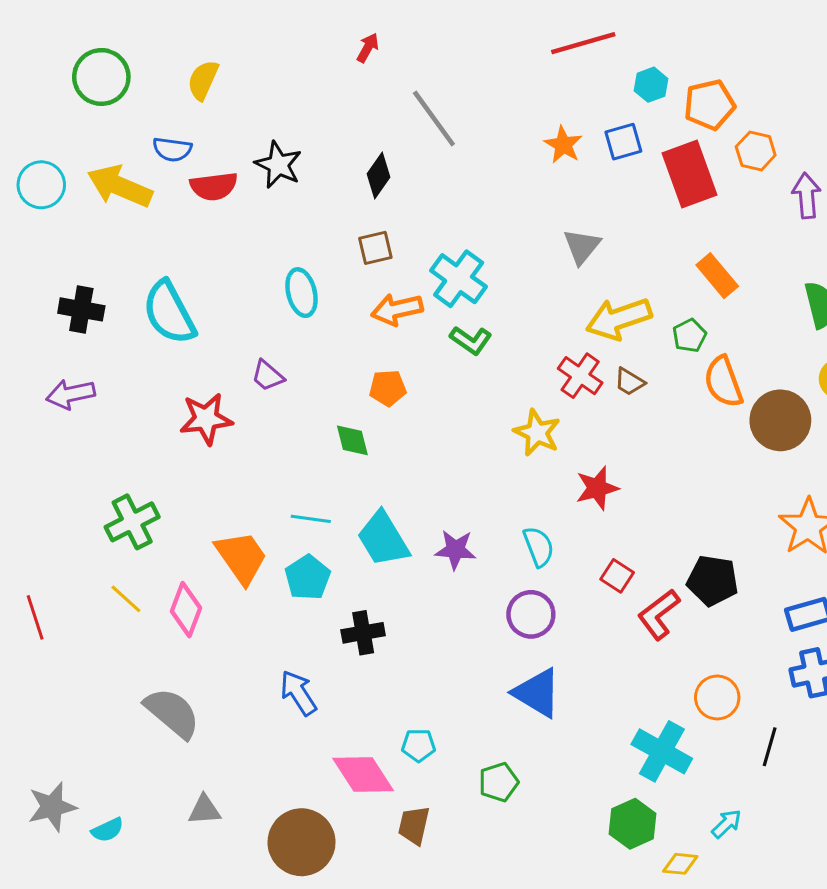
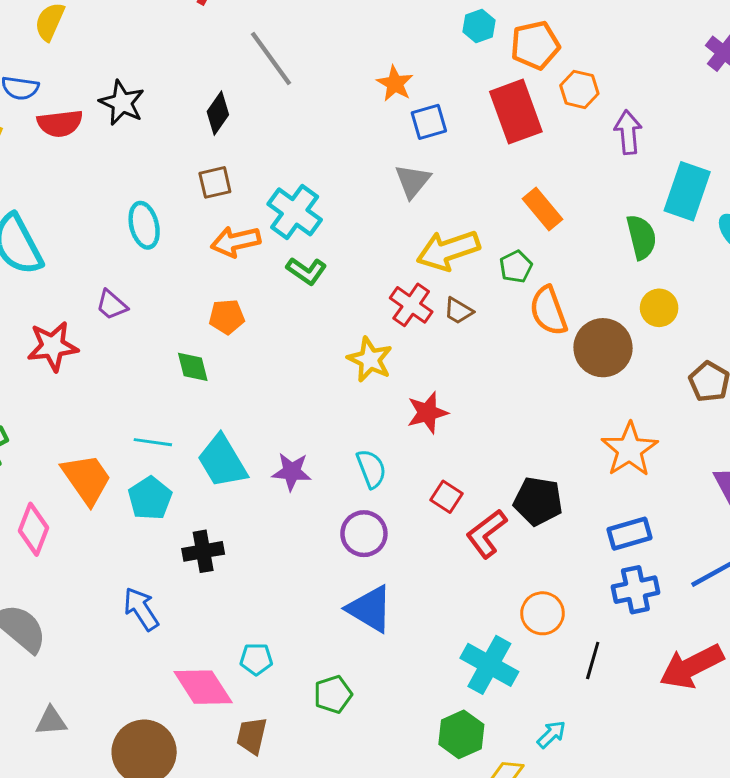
blue square: (623, 142) -> (429, 122), moved

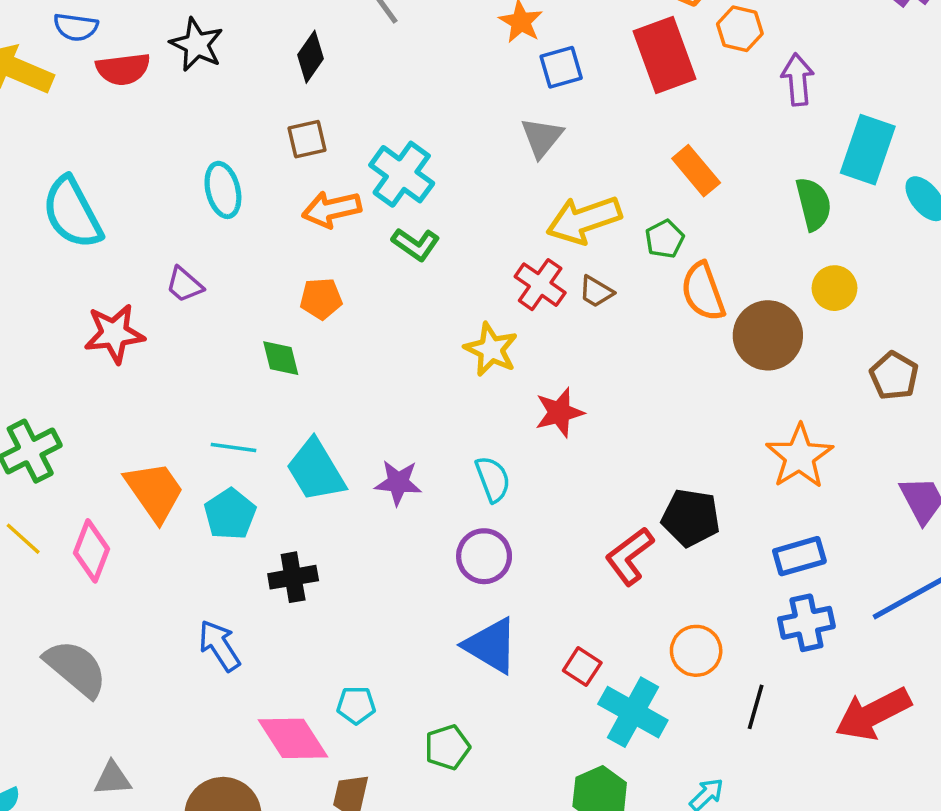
red square: (447, 497) -> (582, 667), moved

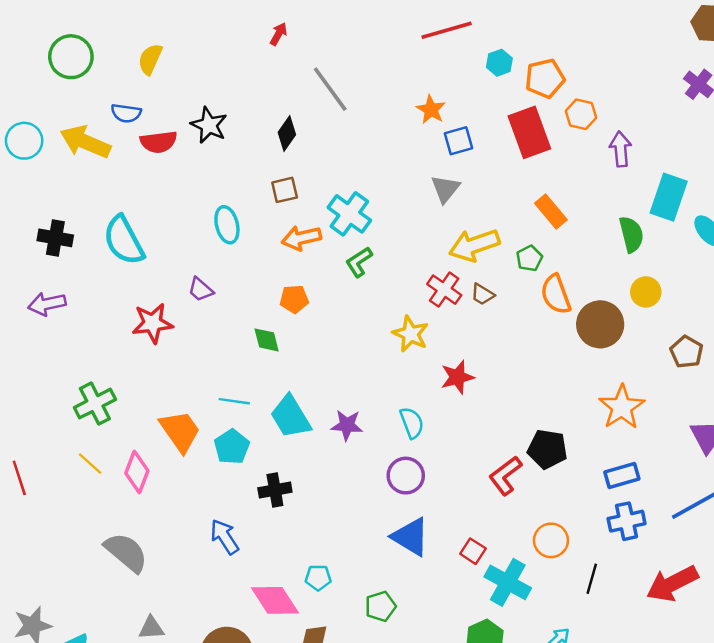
green L-shape: (416, 244) -> (359, 262), turned 112

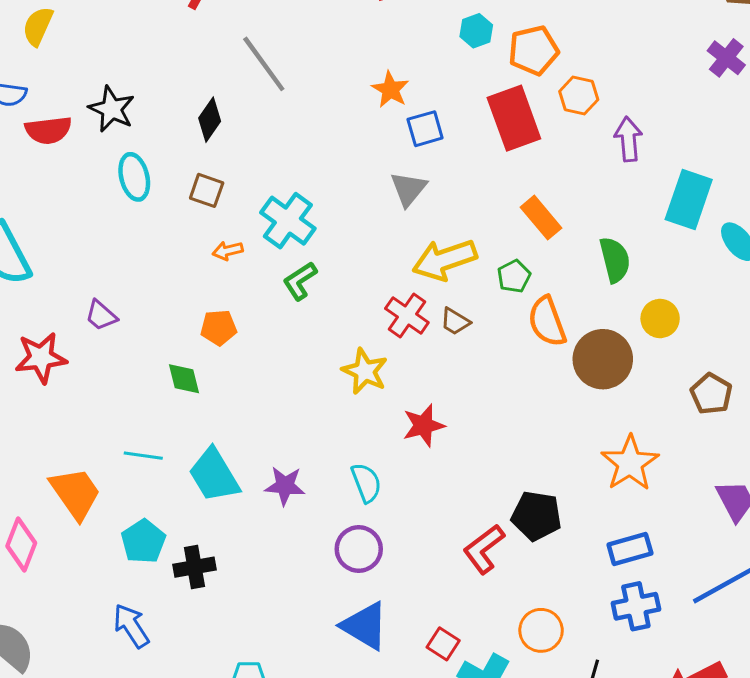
brown square: (285, 190) -> (207, 190), turned 32
cyan ellipse: (227, 225) -> (134, 177), moved
green semicircle: (631, 234) -> (615, 260), moved
orange arrow: (301, 238) -> (228, 251), size x0.6
cyan pentagon: (232, 447) -> (143, 541), moved

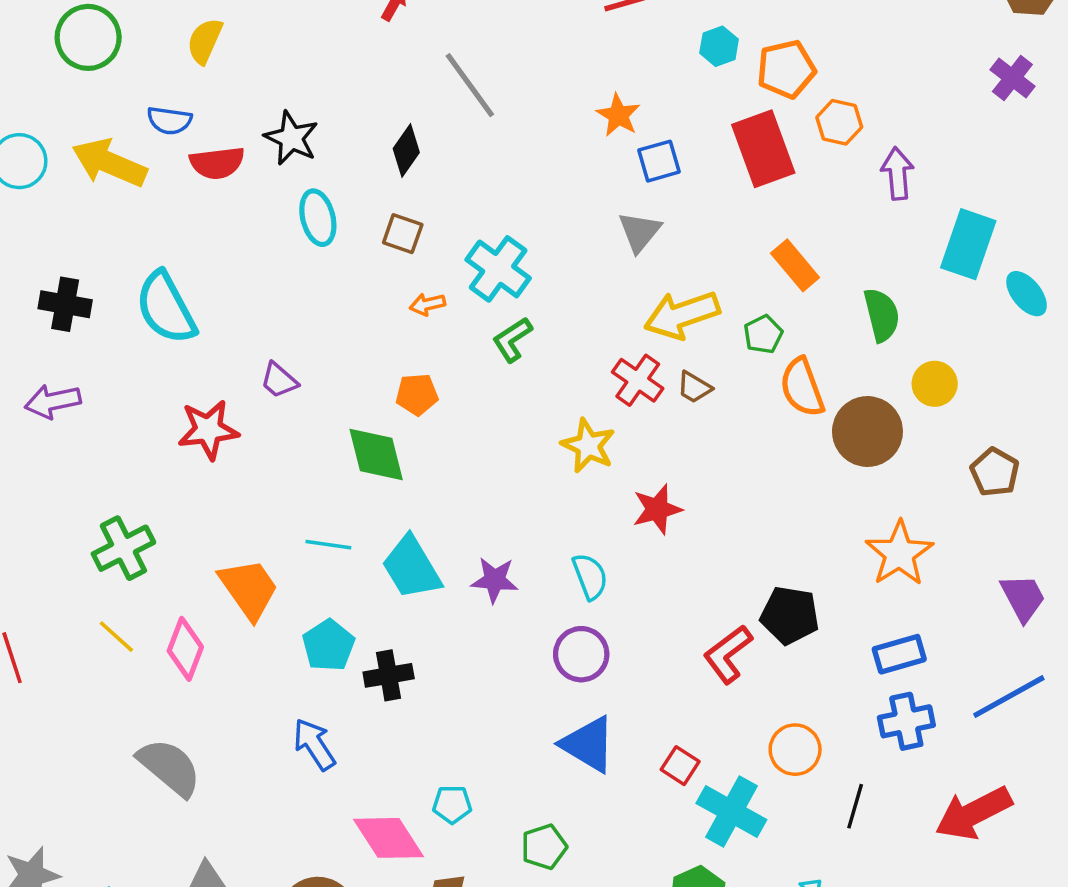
green diamond: (184, 379) -> (376, 454), size x1.5

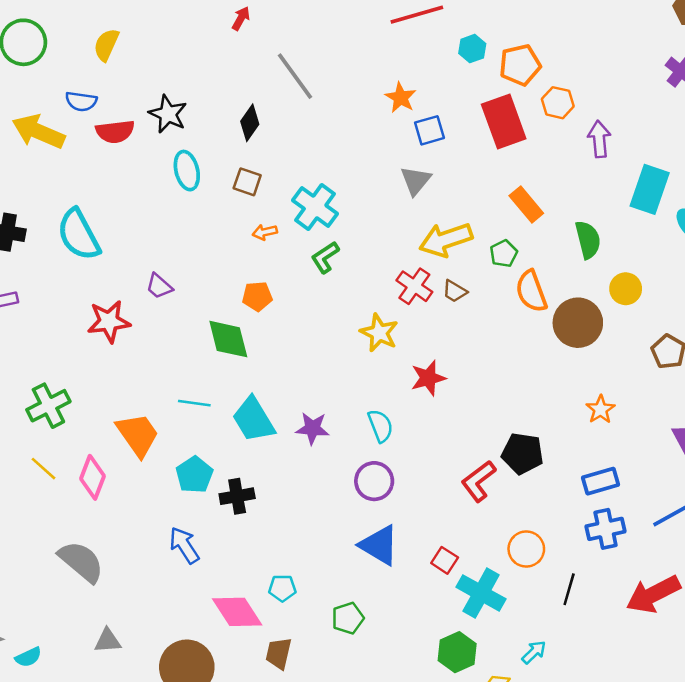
orange star: (899, 553) -> (600, 409), size x0.6

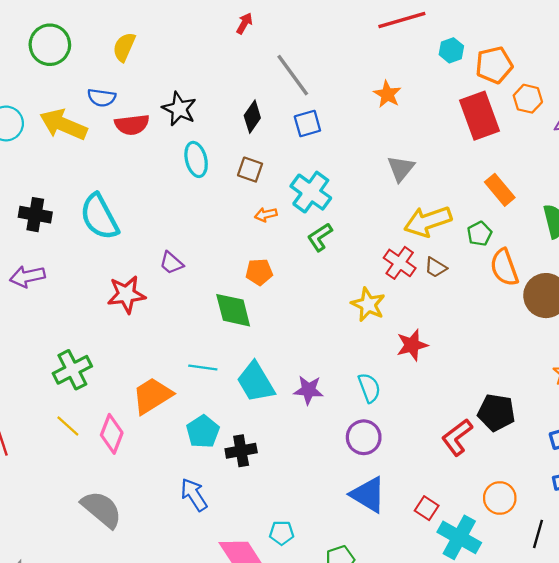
blue square: (429, 130) -> (307, 123), moved
orange trapezoid: (138, 435) -> (152, 396), turned -87

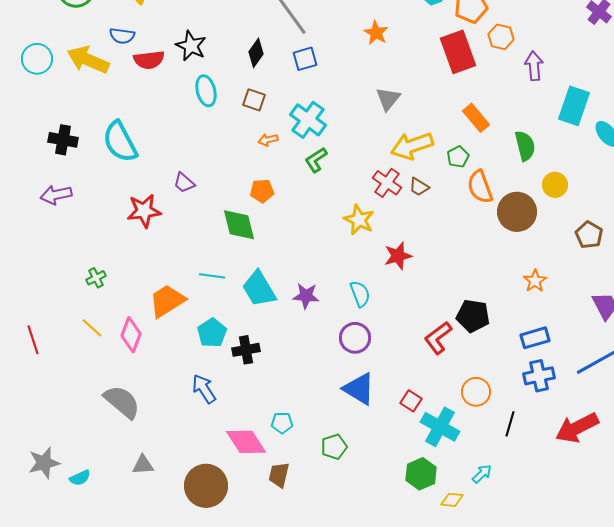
green cross: (72, 370) -> (96, 278), size x0.6

